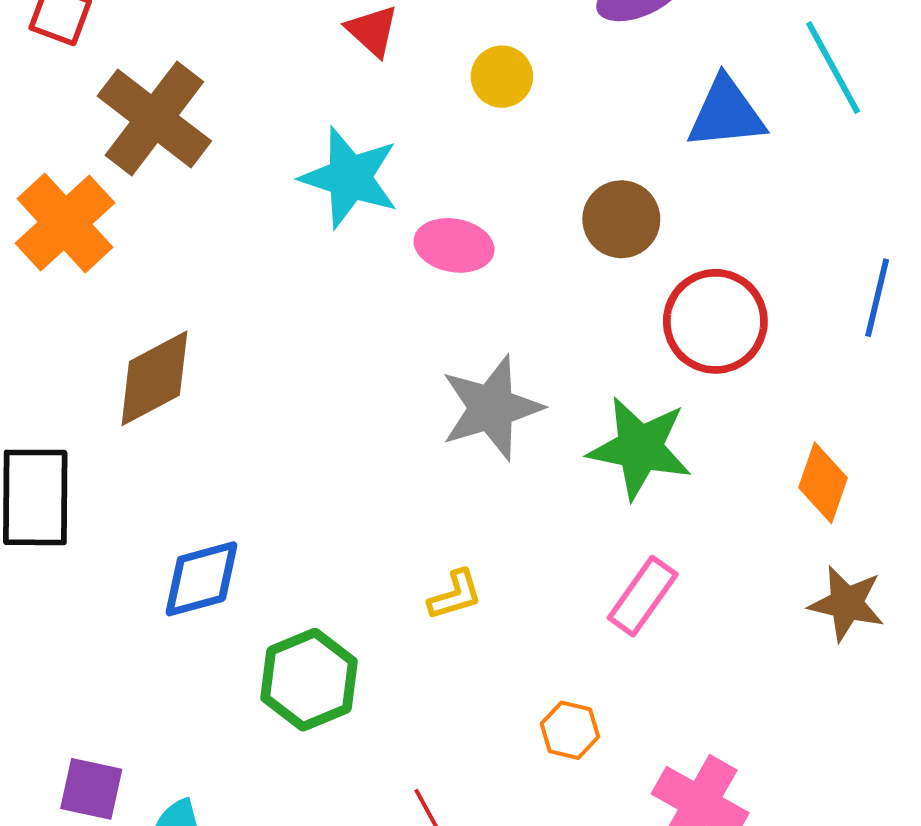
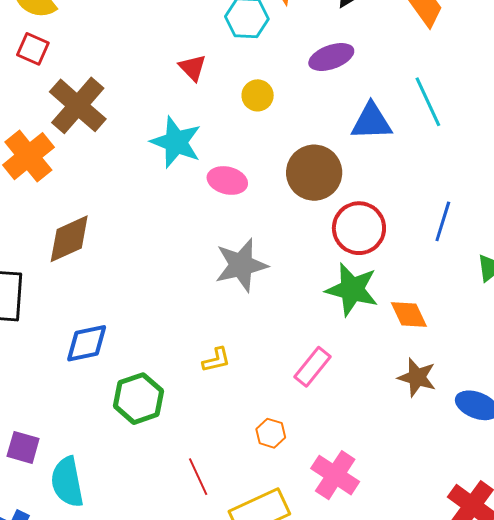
brown circle: (621, 219) -> (314, 173), size x1.4
green star: (640, 448) -> (352, 289), moved
orange diamond: (823, 483) -> (409, 315), turned -48

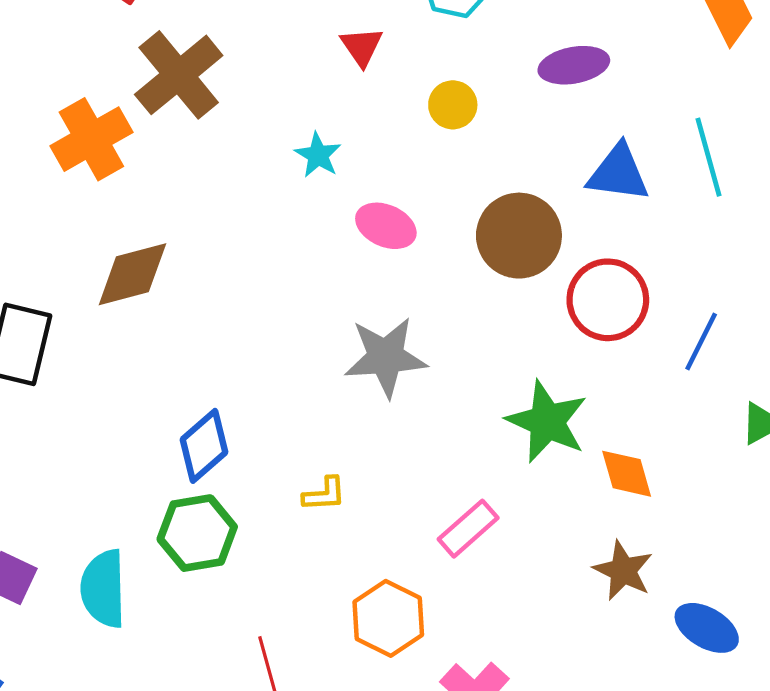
cyan star: (176, 142) -> (318, 155), size x0.6
red circle: (359, 228) -> (608, 300), moved
blue diamond: (87, 343) -> (204, 446), moved, turned -39
orange hexagon: (271, 433) -> (388, 618), size x1.6
cyan semicircle: (67, 482) -> (103, 589), moved

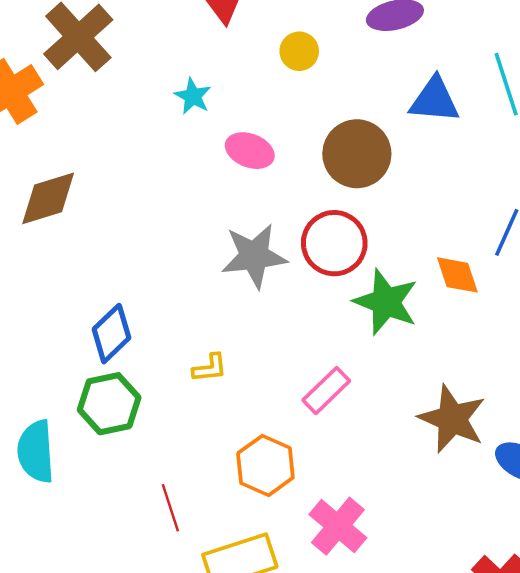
red circle: (608, 300) -> (334, 243), moved
orange diamond: (627, 474) -> (457, 275), moved
brown star: (623, 571) -> (452, 419), size x1.4

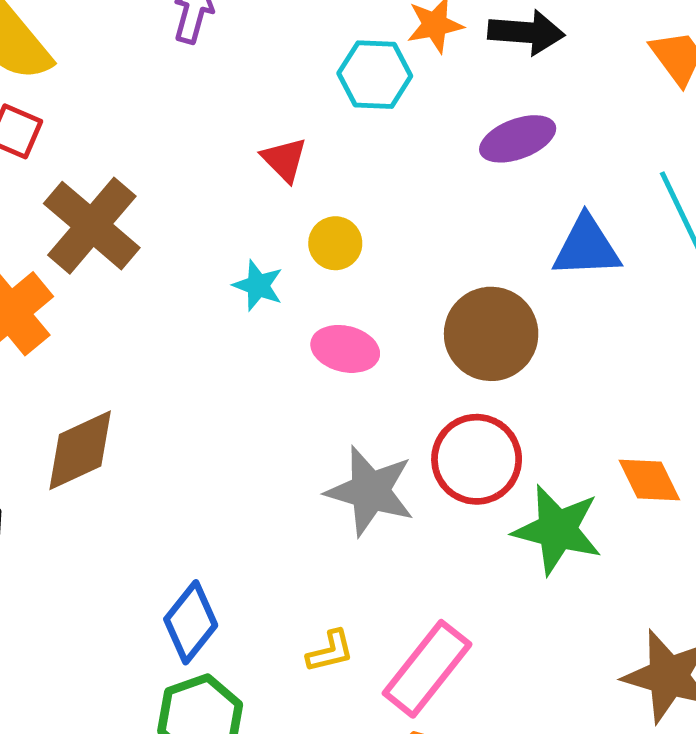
yellow circle: (299, 51) -> (335, 243), moved
gray star: (254, 256) -> (370, 491), turned 30
pink rectangle: (326, 391) -> (427, 669), moved, size x1.4

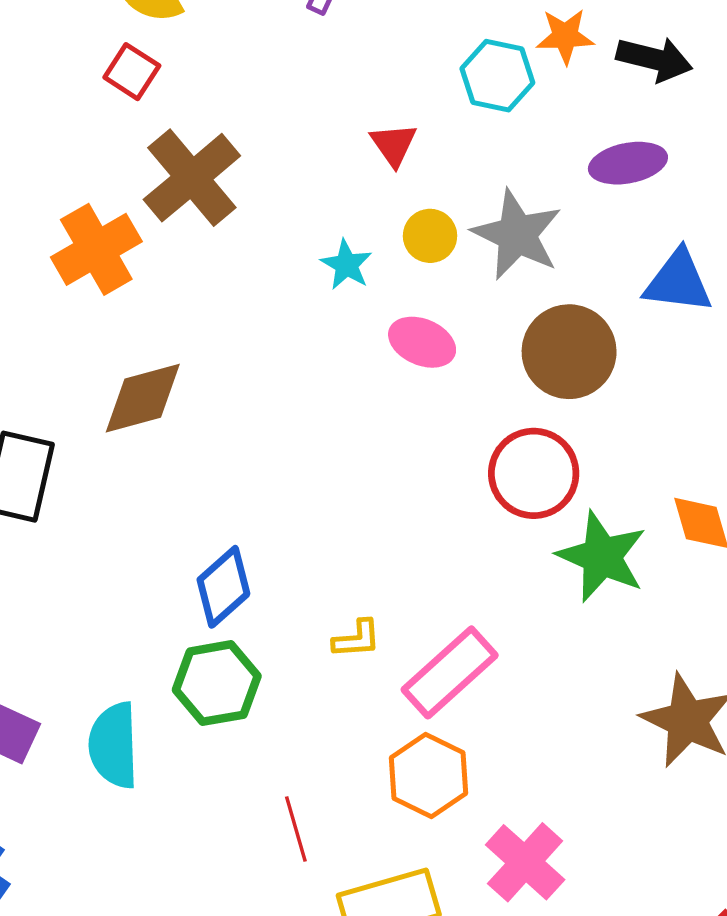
gray star: (370, 491) -> (517, 235), moved

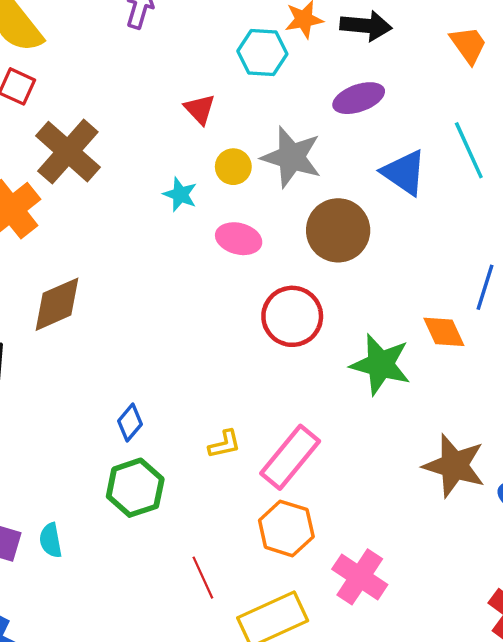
blue triangle: (678, 282) -> (404, 173), turned 36
red circle: (534, 473) -> (292, 316), moved
blue diamond: (223, 587) -> (130, 423), size x0.7
cyan semicircle: (114, 745) -> (51, 540), moved, size x0.6

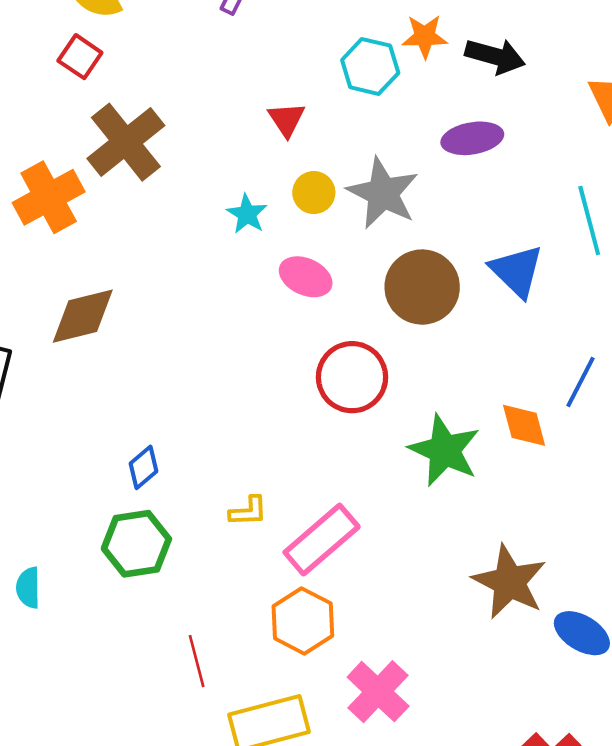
blue triangle: (404, 173) -> (517, 271), moved

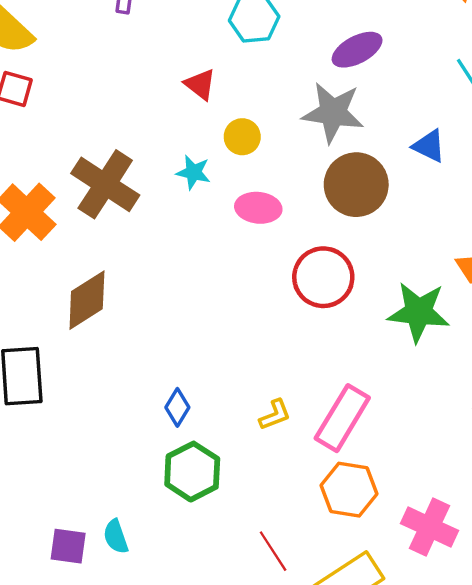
brown cross: (126, 142) -> (105, 184), moved
gray star: (383, 193) -> (333, 113), moved
blue triangle: (517, 271) -> (429, 146), size x0.7

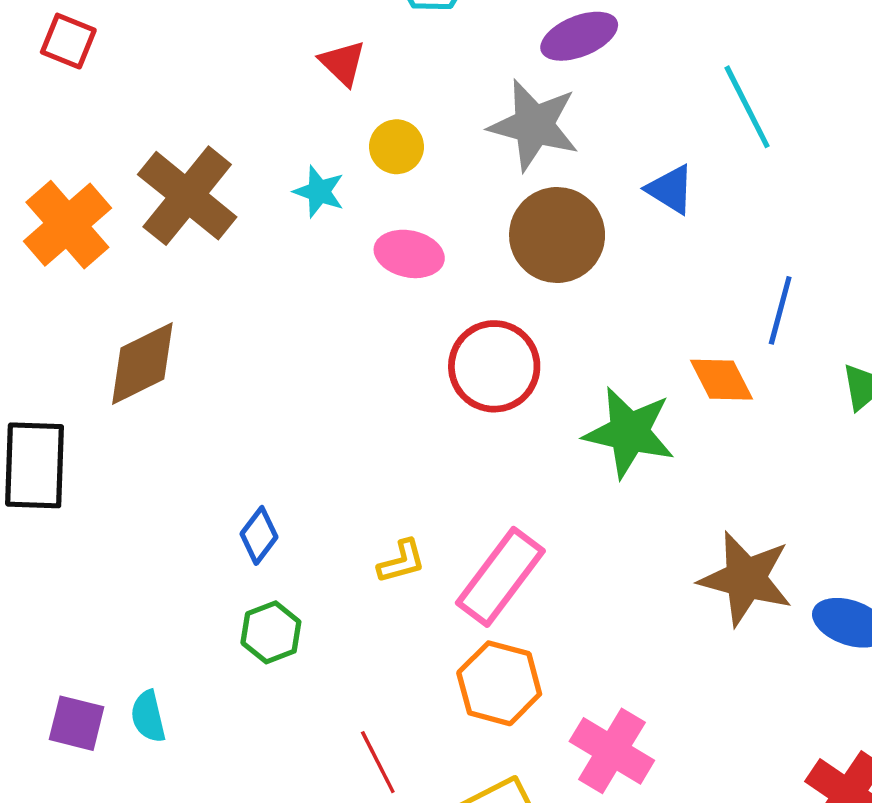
green hexagon: (192, 472) -> (271, 632), size x0.7

